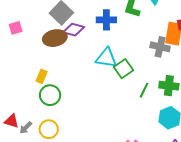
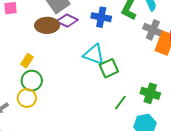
gray cross: (160, 47) -> (153, 30), moved
green line: (144, 90) -> (120, 103), moved
yellow circle: (49, 129) -> (27, 98), moved

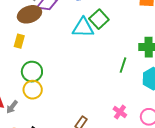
yellow rectangle: (27, 61) -> (19, 41), moved
green square: (109, 68) -> (99, 19), moved

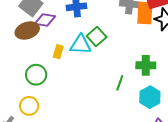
yellow rectangle: (19, 41) -> (58, 52), moved
green circle: (32, 72) -> (36, 75), moved

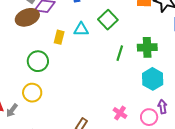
green square: (97, 36) -> (108, 20), moved
cyan triangle: (81, 45) -> (81, 29), size x0.7
green line: (120, 83) -> (120, 53), moved

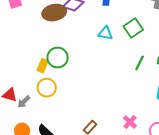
yellow rectangle: (59, 37) -> (43, 66), moved

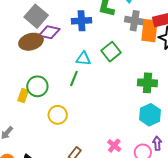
green line: (140, 63) -> (74, 78), moved
yellow circle: (47, 88) -> (58, 115), moved

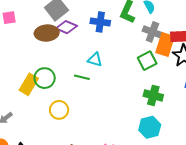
green square: (111, 52) -> (147, 61), moved
green line: (74, 78) -> (82, 77), turned 70
yellow rectangle: (23, 95) -> (29, 84), size x1.5

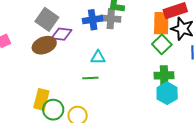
gray cross: (152, 32) -> (111, 19), moved
green square: (147, 61) -> (162, 44), moved
green circle: (45, 78) -> (53, 110), moved
cyan hexagon: (150, 127) -> (167, 93), moved

